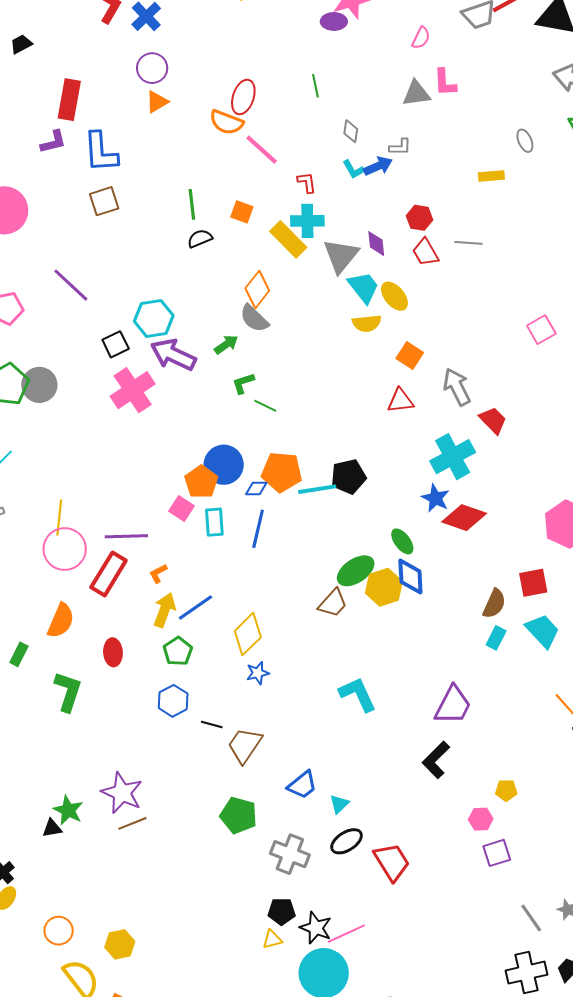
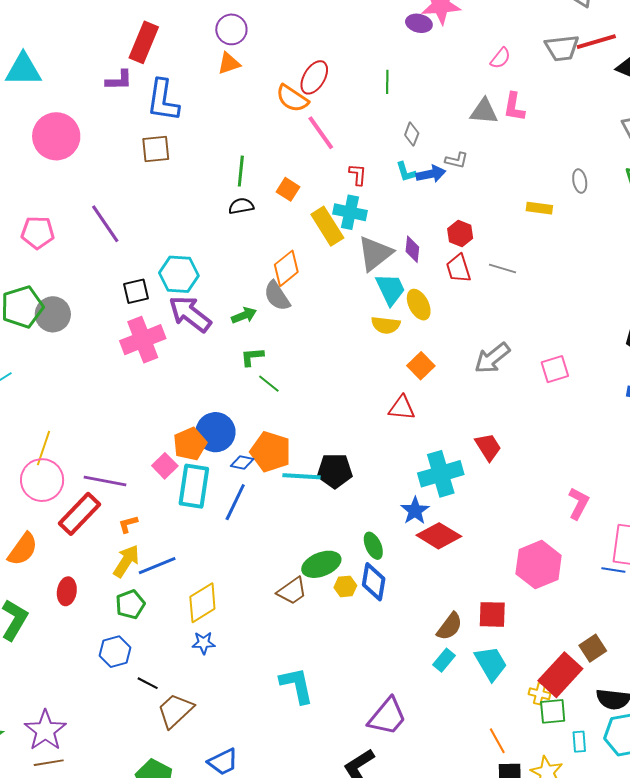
gray arrow: (457, 387) -> (492, 358), moved, turned -114
cyan rectangle: (214, 522) -> (194, 486), size x1.5
yellow hexagon: (384, 587) -> (345, 586), size x0.6

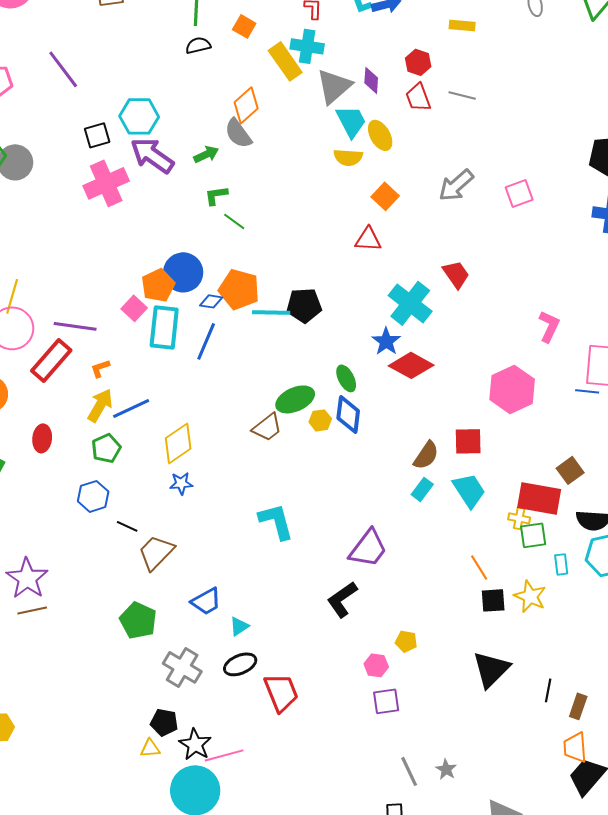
yellow rectangle: (539, 208) -> (462, 25), moved
cyan cross: (441, 474) -> (410, 303), turned -33
red rectangle: (560, 675) -> (539, 498), turned 60

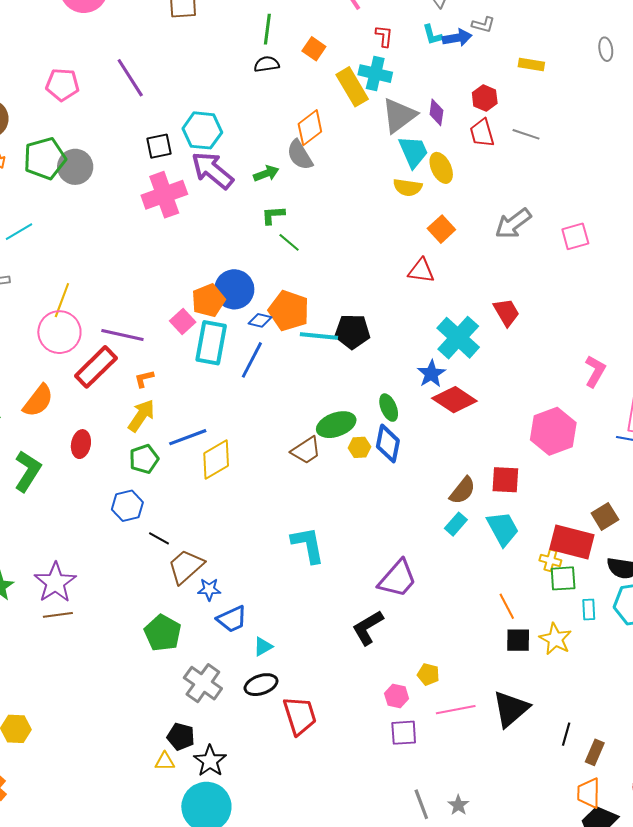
blue line: (131, 408) -> (188, 437), moved
blue star: (181, 483) -> (209, 589), moved
pink line: (224, 755) -> (456, 710), moved

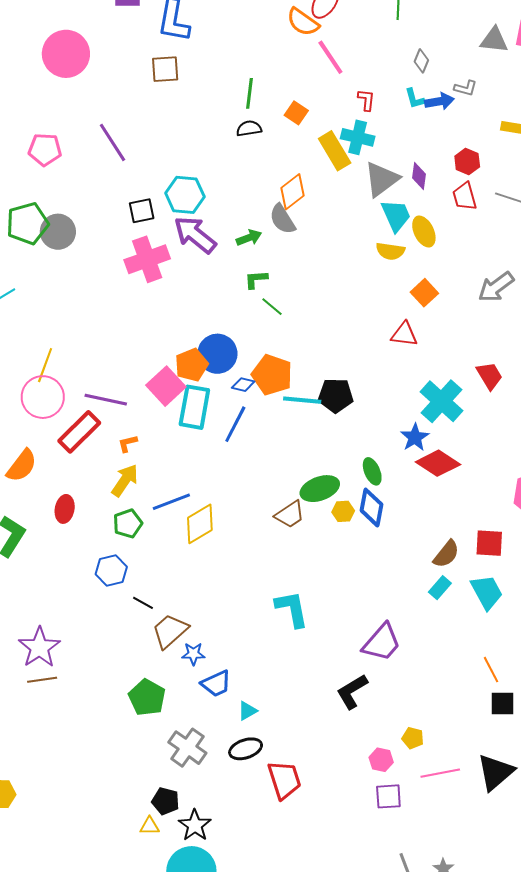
pink square: (183, 321) -> (166, 386), size x1.5

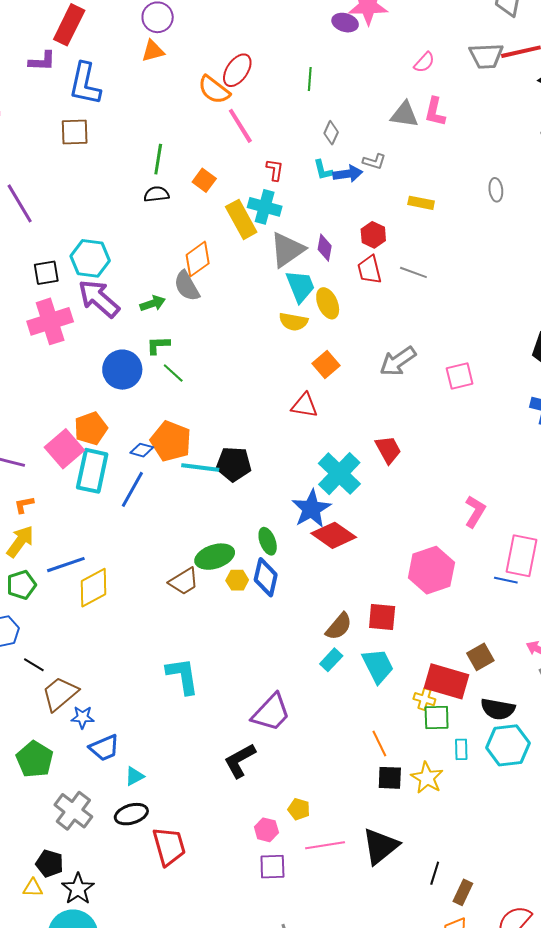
blue circle: (217, 354) -> (122, 370), moved
blue star: (415, 437) -> (311, 509), size x1.4

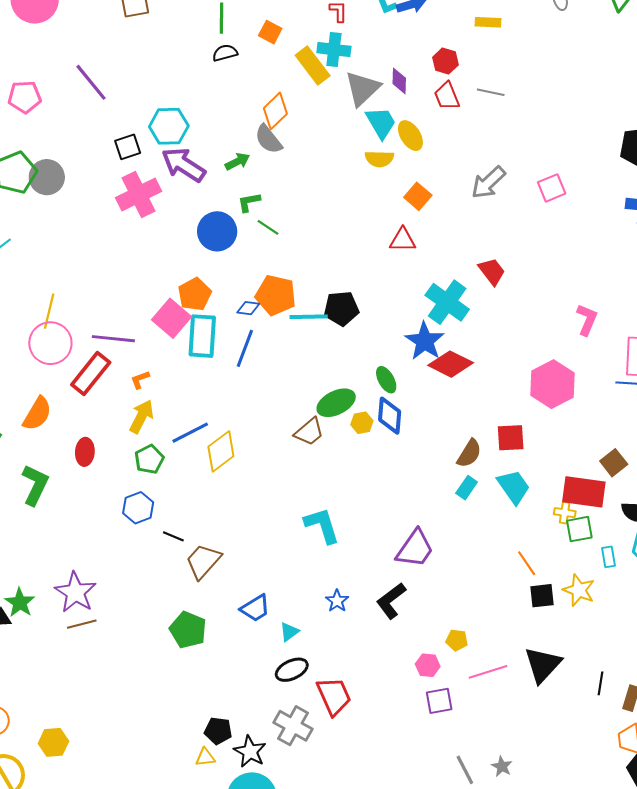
blue star: (82, 717) -> (337, 601), moved, turned -30
gray cross: (73, 811) -> (293, 726), moved

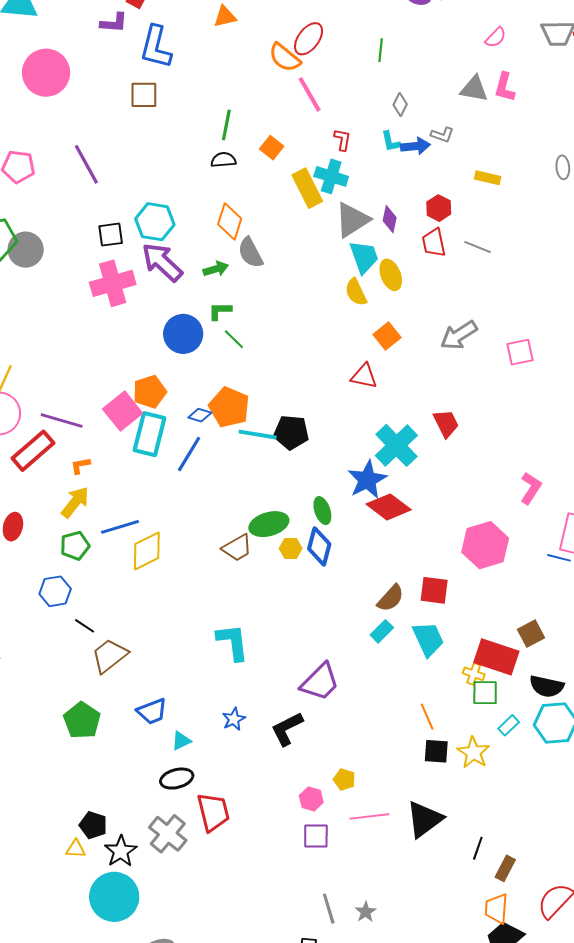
orange diamond: (275, 111) -> (230, 221), moved, turned -39
yellow semicircle: (379, 159) -> (356, 292), turned 52
cyan rectangle: (608, 557) -> (509, 725), turned 45

